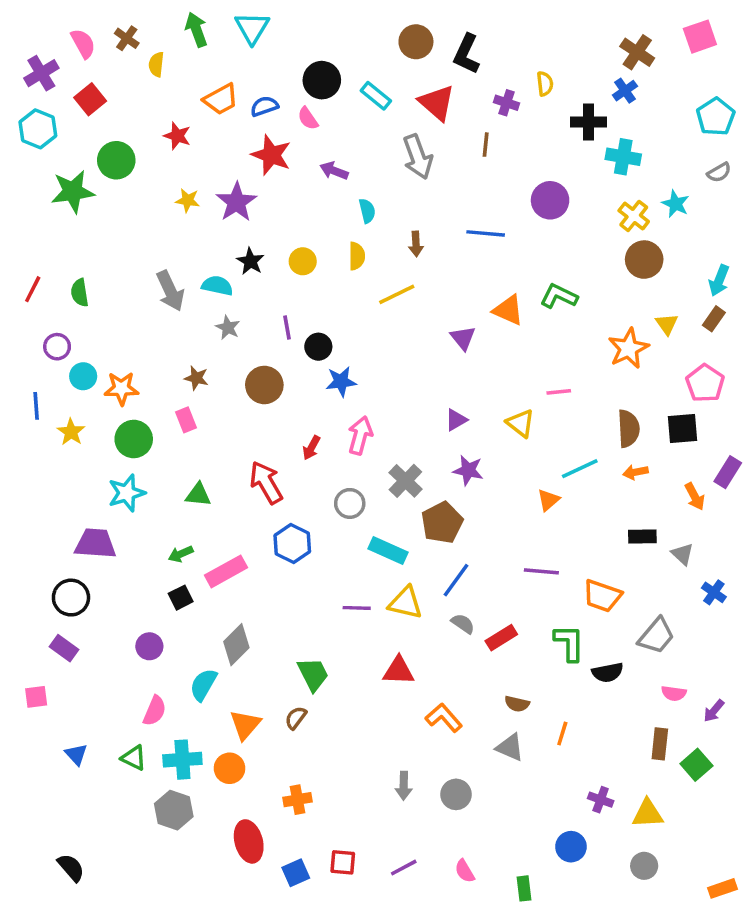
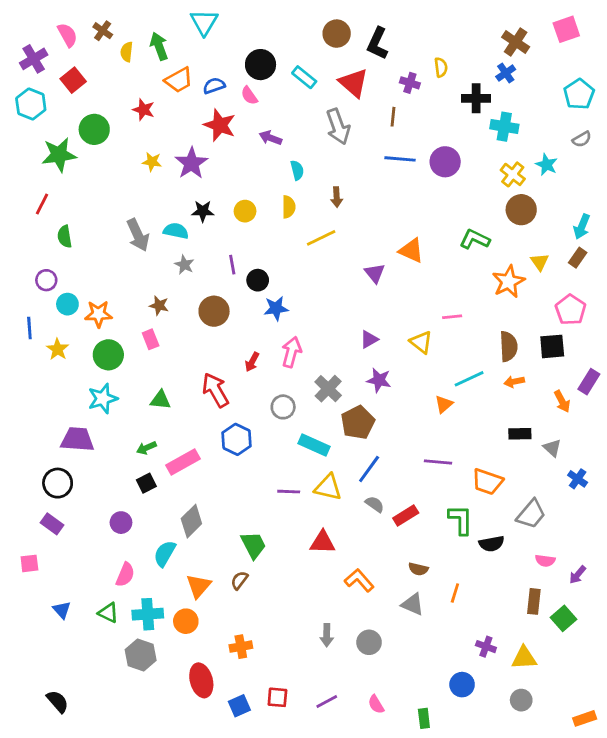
green arrow: (196, 30) -> (159, 46), moved
blue line: (486, 233) -> (400, 159), moved
black star: (250, 261) -> (203, 211), turned -30
red line: (33, 289) -> (42, 204), moved
green L-shape: (559, 296) -> (475, 239), moved

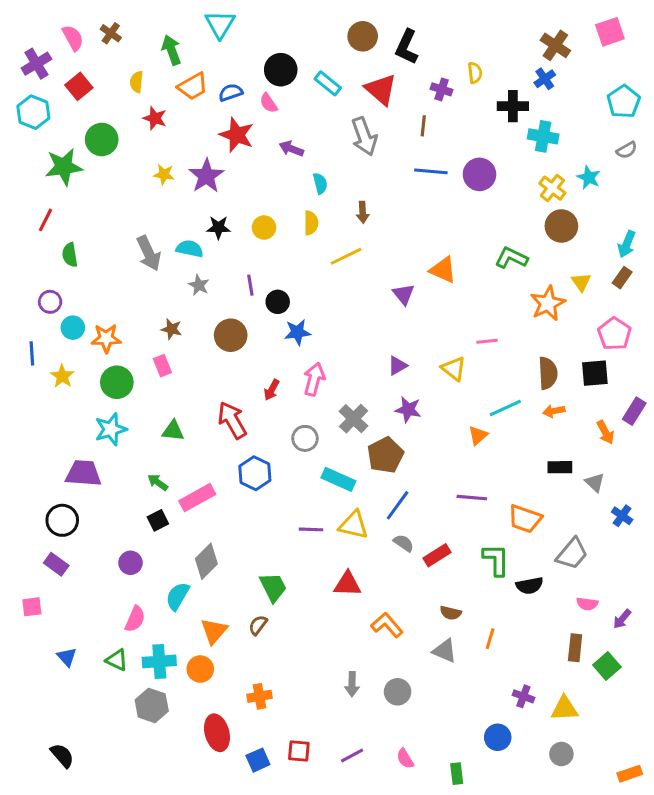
yellow semicircle: (127, 52) -> (137, 82), moved
green arrow: (146, 448) -> (158, 482), turned 60

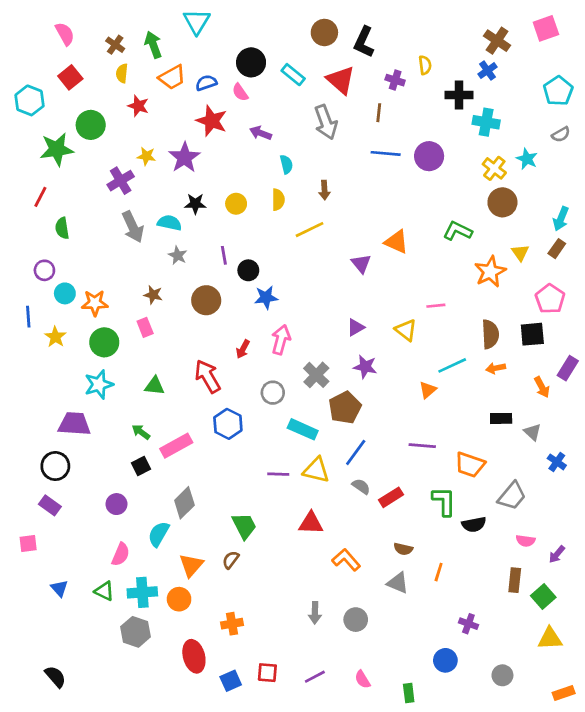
brown cross: (111, 33) -> (115, 45), moved
purple cross: (36, 64) -> (121, 181), moved
yellow triangle: (564, 708) -> (550, 639), moved

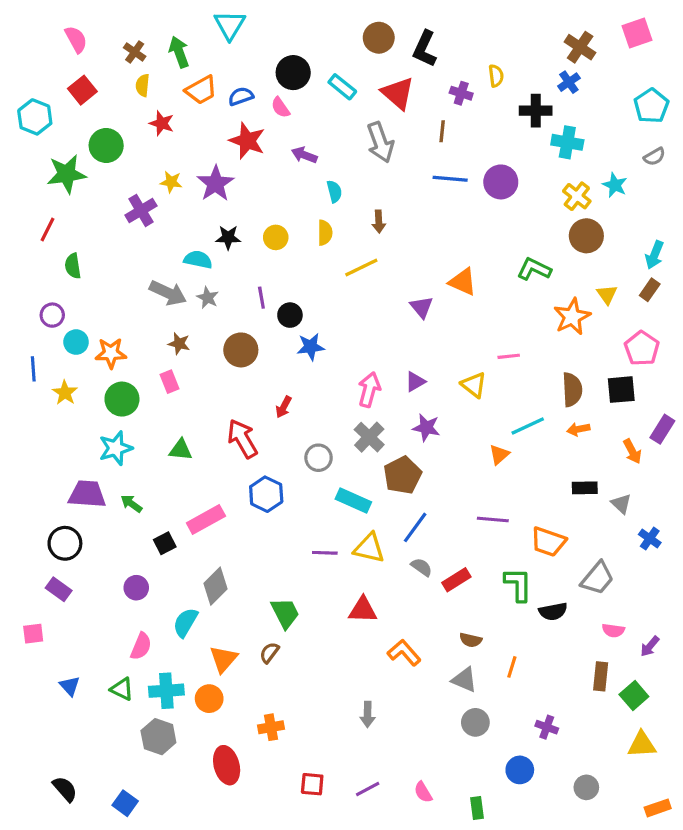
gray arrow: (133, 227) -> (168, 293), moved, turned -40
pink arrow: (281, 340) -> (369, 390), moved
green arrow: (141, 432) -> (131, 504), moved
gray circle: (356, 620) -> (475, 722), moved
blue square: (231, 681) -> (125, 803), moved, turned -30

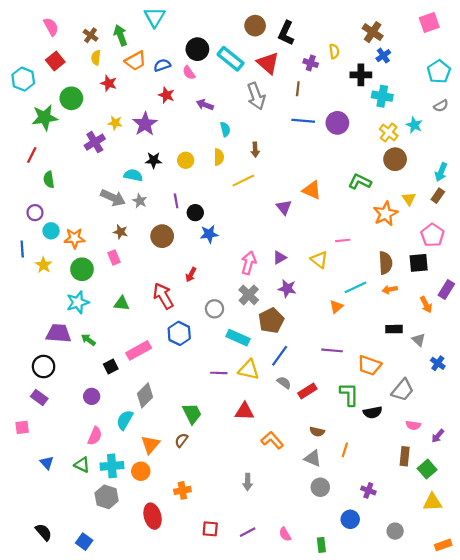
brown cross: (580, 47) -> (373, 32), moved
cyan rectangle: (342, 87) -> (231, 59), size x1.4
red star: (247, 141) -> (166, 95), size x0.7

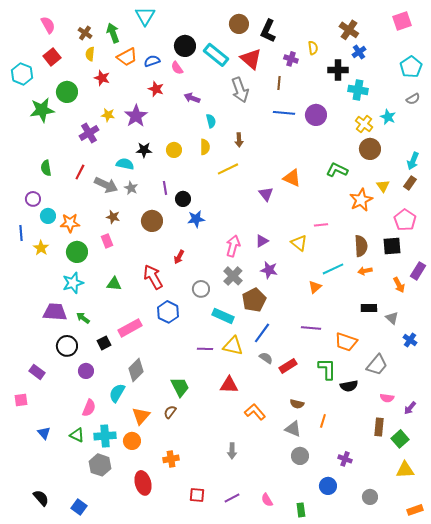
red line: (32, 155) -> (80, 172), moved
black circle: (44, 366) -> (67, 346), moved

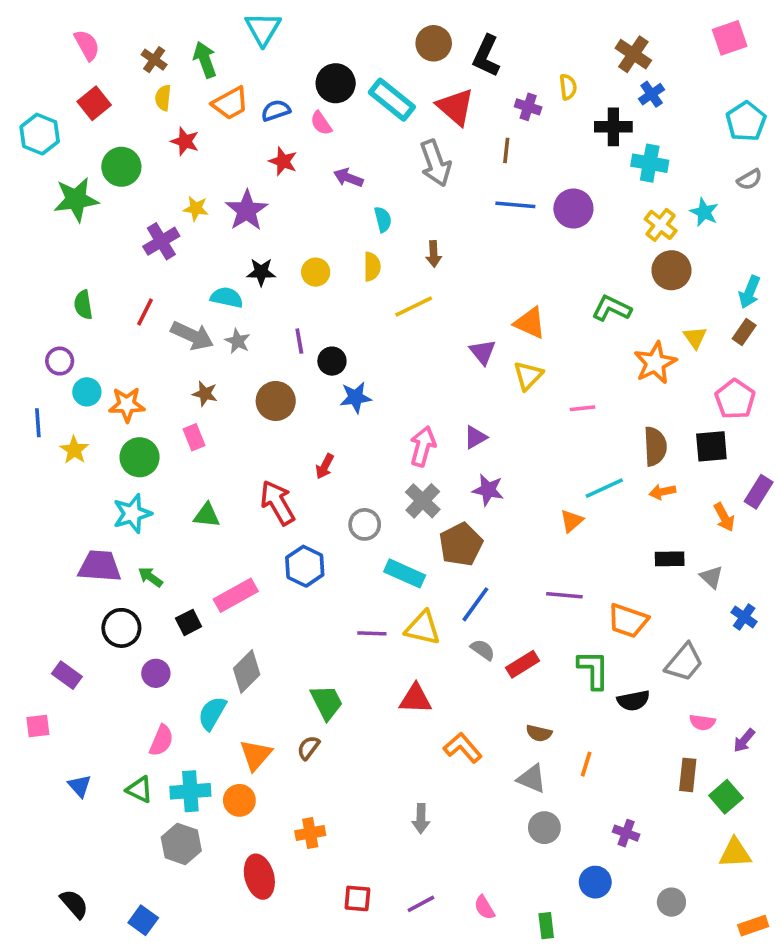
yellow triangle: (299, 243) -> (528, 376), moved, turned 36

